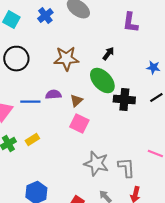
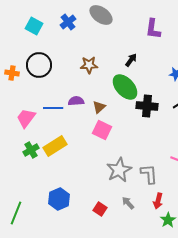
brown star: (66, 59) -> (89, 65), size x0.7
yellow rectangle: (32, 140) -> (55, 146), size x1.6
gray star: (96, 164) -> (119, 170), turned 30

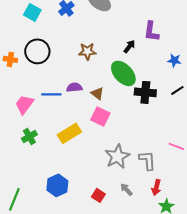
purple L-shape: (153, 29) -> (151, 31), moved
brown triangle: (99, 107) -> (97, 93), turned -40
yellow rectangle: (55, 146) -> (69, 133), moved

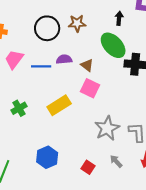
black arrow: (129, 46) -> (119, 18), turned -32
black circle: (37, 51) -> (47, 28), moved
pink trapezoid: (24, 104) -> (14, 59), moved

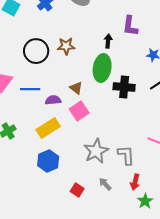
green ellipse: (113, 45) -> (102, 68), turned 52
purple semicircle: (64, 59) -> (53, 100), moved
pink square: (90, 88) -> (79, 111), turned 30
blue hexagon: (47, 157) -> (48, 161), moved

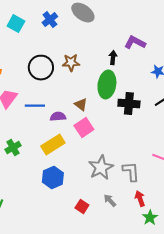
purple L-shape: (130, 26) -> (135, 43), turned 110
red arrow: (135, 182) -> (140, 199), turned 147

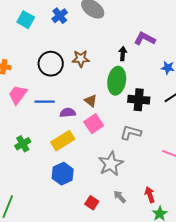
gray L-shape: (131, 172) -> (131, 133), moved, turned -70

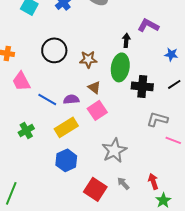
brown star: (81, 59) -> (88, 59), moved
pink trapezoid: (18, 95) -> (21, 81), turned -65
blue line: (45, 102) -> (47, 99), moved, turned 30
gray L-shape: (131, 133) -> (157, 119), moved
red square: (92, 203) -> (95, 189), size x1.6

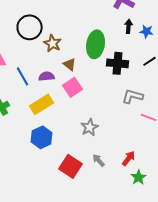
black arrow: (126, 40) -> (129, 26), moved
brown star: (88, 59) -> (53, 43), moved, turned 30
blue line: (47, 99) -> (23, 76), turned 30
gray star: (114, 150) -> (90, 127), size x0.7
red arrow: (153, 181) -> (129, 158), turned 56

